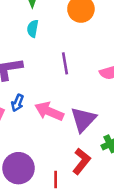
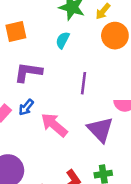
purple triangle: (83, 119) -> (100, 130), moved, turned -44

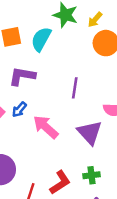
cyan semicircle: (63, 40) -> (41, 39), moved, size x1.5

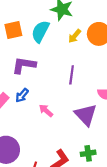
yellow arrow: (95, 20) -> (75, 36), moved
pink arrow: (46, 127) -> (46, 111), size x0.6

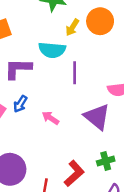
cyan semicircle: (40, 31) -> (52, 50), moved, turned -105

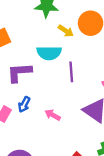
yellow arrow: (72, 27) -> (66, 31), turned -84

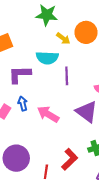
blue arrow: (24, 104) -> (23, 104), turned 136
pink arrow: (53, 115) -> (48, 114), size x1.5

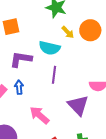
purple line: (67, 76) -> (54, 75), moved
pink arrow: (48, 114) -> (39, 115), moved

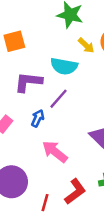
purple line: (54, 75) -> (58, 99), moved, turned 36
blue arrow: (19, 87) -> (38, 118), moved, turned 32

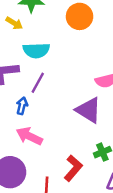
yellow arrow: (86, 45) -> (14, 23), moved
pink arrow: (55, 152) -> (29, 136), moved

